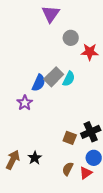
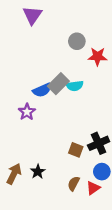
purple triangle: (51, 14) -> (32, 15), moved
cyan semicircle: (69, 79) -> (75, 86), turned 56
blue semicircle: (39, 83) -> (42, 90), turned 42

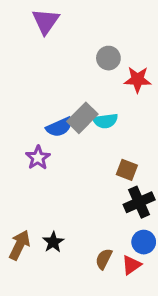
brown square: (76, 150) -> (127, 170), moved

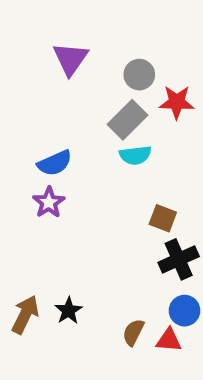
purple triangle: (46, 21) -> (70, 59), moved
gray rectangle: (82, 118) -> (127, 120), moved
blue semicircle: (59, 127) -> (55, 163), moved
red triangle: (131, 265) -> (169, 340), turned 40

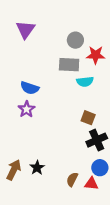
purple triangle: (70, 59) -> (25, 29), moved
gray rectangle: (127, 120) -> (69, 65), turned 48
cyan semicircle: (135, 155) -> (85, 82), moved
blue semicircle: (55, 163) -> (30, 88), turned 42

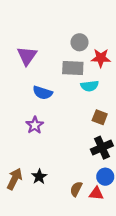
purple triangle: (25, 29) -> (27, 56), moved
blue semicircle: (30, 88) -> (43, 93), moved
purple star: (27, 109) -> (35, 125), moved
brown square: (88, 118) -> (100, 117), moved

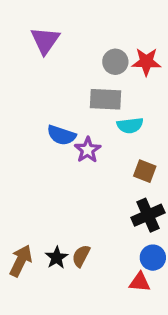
purple triangle: (27, 56) -> (45, 41), moved
red star: (101, 58) -> (146, 62), moved
purple star: (35, 125) -> (88, 150), moved
brown semicircle: (76, 189) -> (81, 256), moved

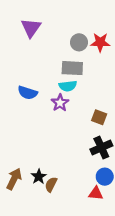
cyan semicircle: (130, 125) -> (68, 86), moved
blue semicircle: (61, 135) -> (28, 93), moved
brown semicircle: (81, 256) -> (51, 184), moved

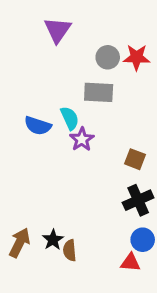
purple triangle: (31, 28) -> (58, 30), moved
cyan semicircle: (68, 86) -> (70, 118), moved, turned -108
brown semicircle: (51, 184) -> (70, 250), turned -32

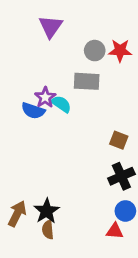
cyan semicircle: (70, 118) -> (61, 104), turned -30
purple star: (82, 139) -> (45, 97), moved
black star: (53, 240) -> (47, 211), size x1.4
brown semicircle: (70, 250) -> (48, 230), moved

